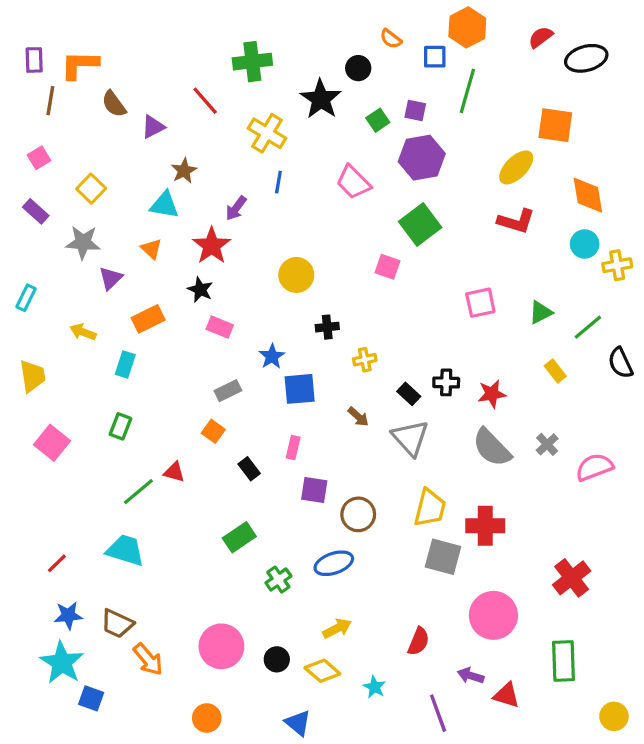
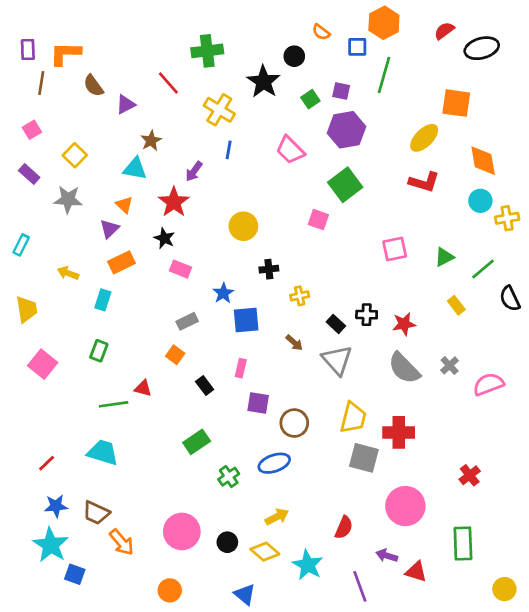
purple triangle: (111, 278) -> (110, 229), moved
green line: (138, 492) -> (114, 404), turned 32
red cross: (572, 578) -> (470, 475), size x0.7
cyan star: (375, 687) -> (308, 565), size x1.6

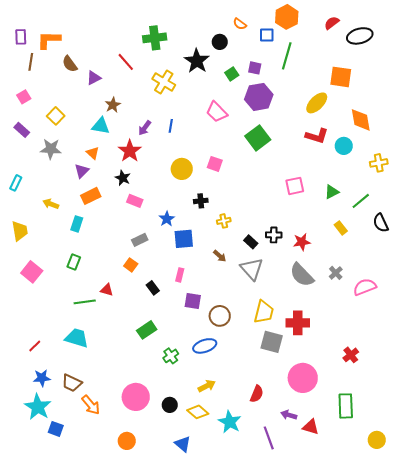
blue line: (229, 150) -> (171, 126), moved
cyan circle: (480, 201) -> (344, 146), moved
pink square: (318, 220) -> (215, 164), moved

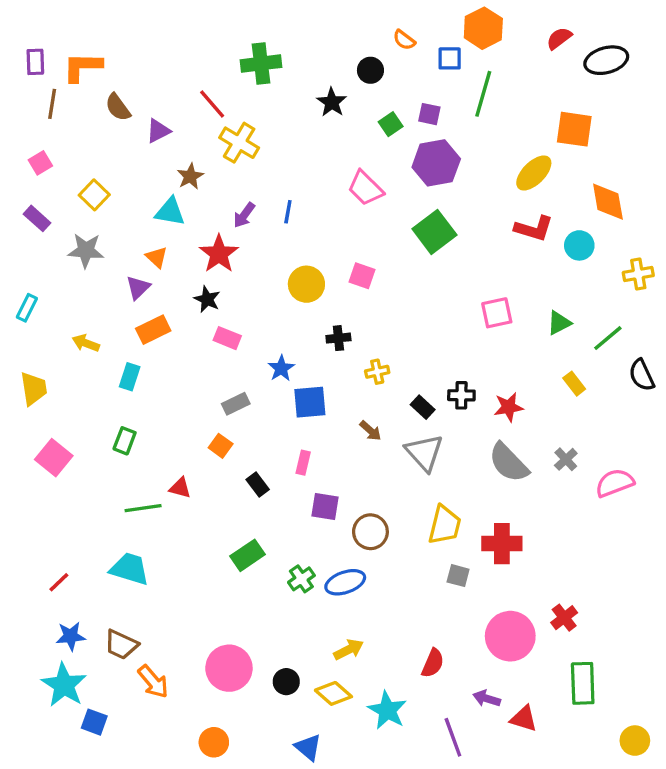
black star: (197, 61) -> (332, 102), size x0.7
yellow cross: (164, 82) -> (239, 143), moved
gray square: (272, 342) -> (458, 576), size x0.6
red cross: (351, 355) -> (564, 618), moved
green cross: (171, 356) -> (301, 579), moved

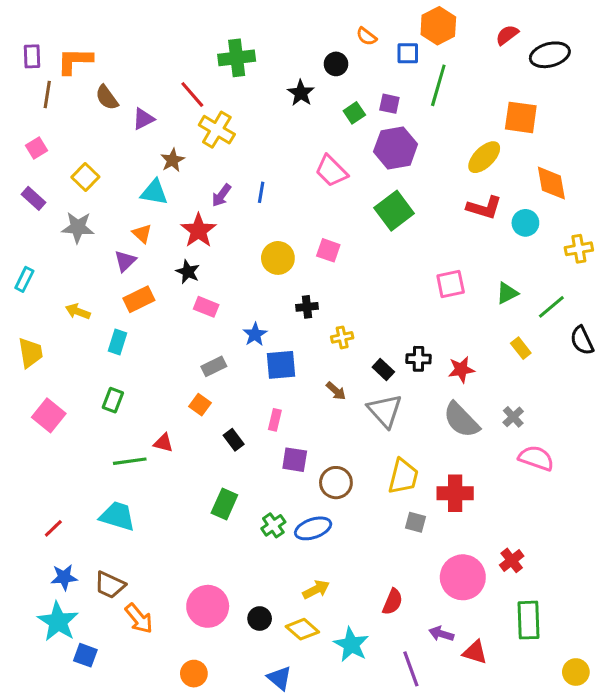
pink semicircle: (615, 483) -> (536, 458), moved, turned 40
green rectangle: (248, 555) -> (224, 504), turned -32

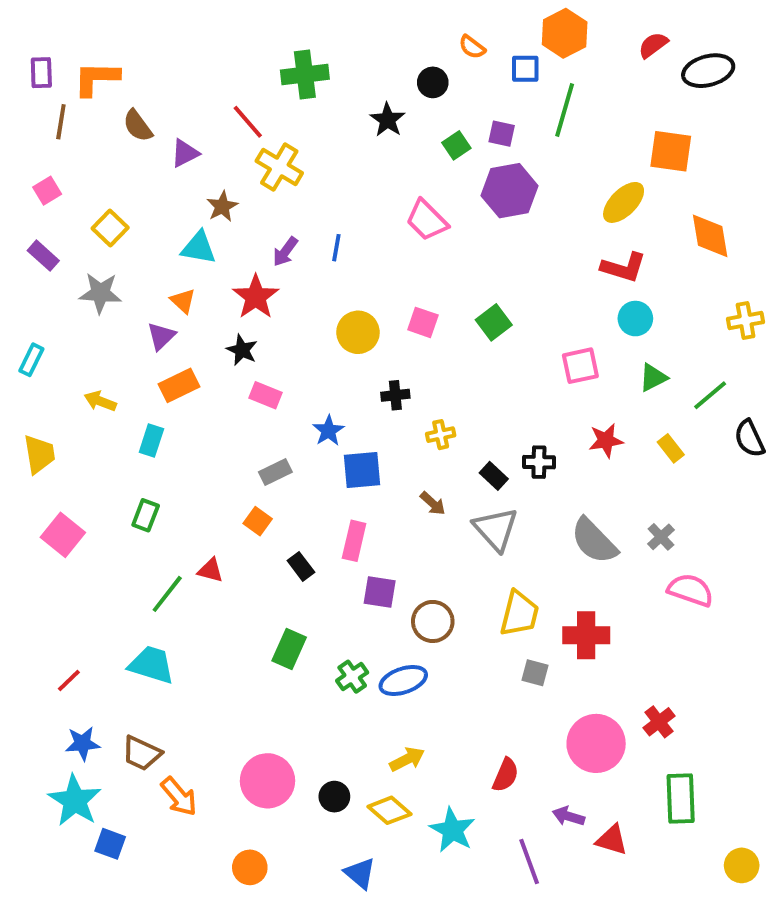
green square: (394, 211) -> (494, 322), moved, size x0.7
cyan circle: (525, 223) -> (635, 319), moved
red star: (461, 370) -> (606, 440), moved
pink rectangle: (275, 420) -> (354, 541), size x1.4
green line: (130, 461) -> (167, 594), turned -44

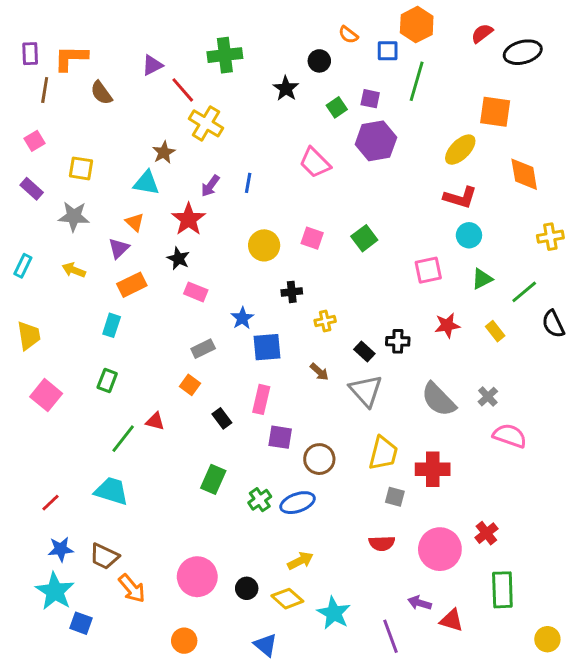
purple triangle: (185, 153) -> (152, 65), moved
yellow square: (110, 228) -> (81, 168), turned -35
yellow arrow: (100, 401) -> (74, 270), moved
red semicircle: (506, 775) -> (382, 543), moved, turned 65

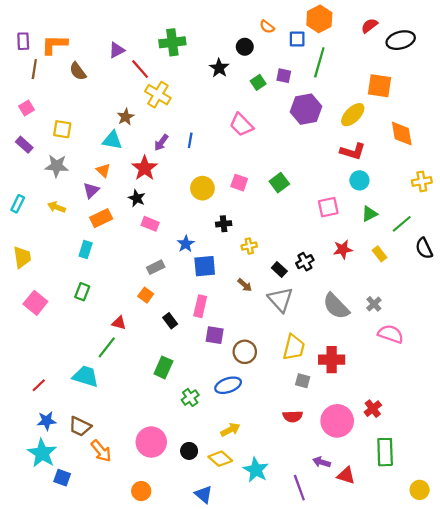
purple hexagon: (376, 141) -> (306, 109), moved
black cross: (398, 341) -> (305, 262), turned -30
green line: (123, 439) -> (107, 347), moved
green cross: (260, 500) -> (190, 397), moved

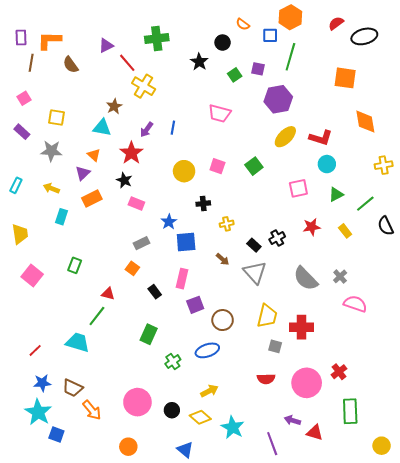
yellow ellipse: (353, 115) -> (285, 137), moved
pink trapezoid: (241, 125) -> (219, 113), turned -30
cyan rectangle: (86, 249) -> (61, 217), moved
purple square: (215, 335) -> (195, 305), turned -30

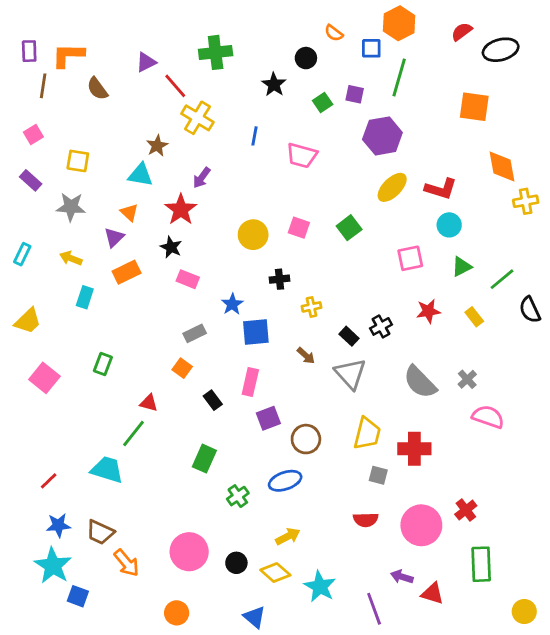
blue line: (173, 128) -> (254, 136), moved
yellow cross: (384, 165) -> (526, 201), moved
yellow trapezoid: (20, 234) -> (28, 321), turned 55

